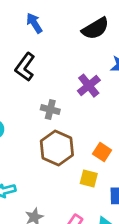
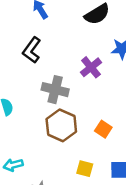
gray cross: (50, 109) -> (55, 90), size x1.5
yellow square: (89, 179) -> (85, 169), moved

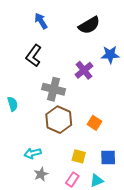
cyan arrow: (13, 165) -> (33, 153), moved

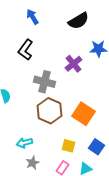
orange square: (94, 123) -> (84, 114), size x1.6
blue square: (108, 157) -> (96, 147), turned 35

